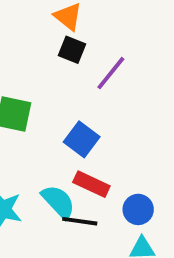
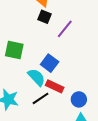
cyan semicircle: (58, 202) -> (36, 77), moved
black line: (80, 221) -> (41, 98), moved, turned -42

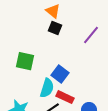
purple line: (65, 29) -> (91, 35), moved
cyan semicircle: (36, 77) -> (47, 88), turned 60

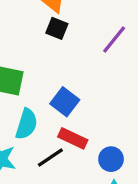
cyan semicircle: (47, 88) -> (27, 124), moved

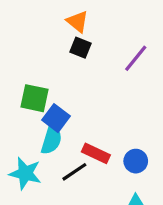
blue square: (65, 102) -> (56, 118), moved
blue circle: (111, 159) -> (136, 161), moved

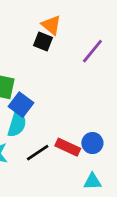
orange triangle: (77, 21) -> (51, 25), moved
red rectangle: (96, 153) -> (68, 147), moved

